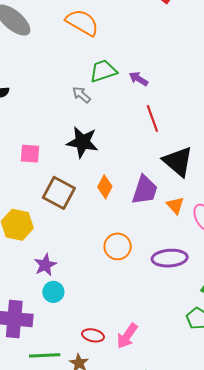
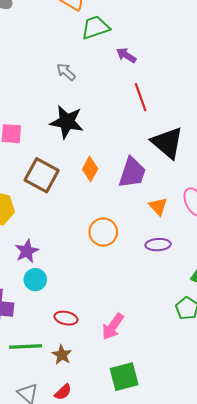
green trapezoid: (103, 71) -> (95, 27), moved
orange triangle: (175, 205) -> (158, 206), moved
purple ellipse: (170, 258) -> (158, 245), size x0.7
red ellipse: (93, 335) -> (66, 318), moved

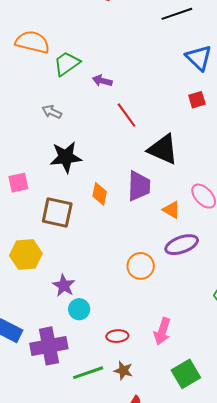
orange circle: (103, 232) -> (141, 266), moved
purple ellipse: (158, 245) -> (182, 245), size x1.4

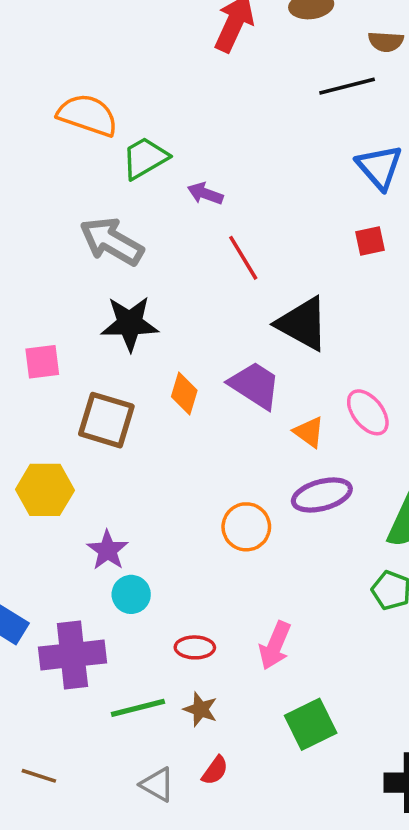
gray arrow: (52, 112) -> (112, 241), size x1.8
purple trapezoid: (139, 186) -> (255, 385), turned -64

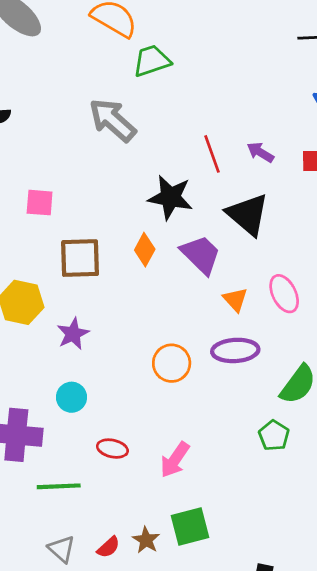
purple arrow: (205, 194) -> (260, 152), moved
black star: (130, 323) -> (170, 197), moved
brown square: (106, 420) -> (80, 258), turned -30
purple star: (108, 550) -> (73, 334), moved
brown star: (200, 709) -> (146, 540), moved

